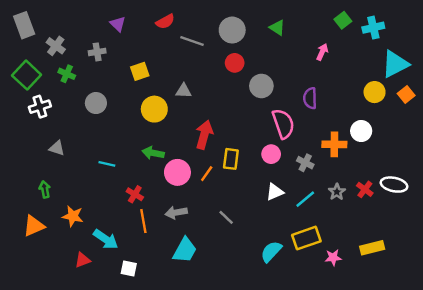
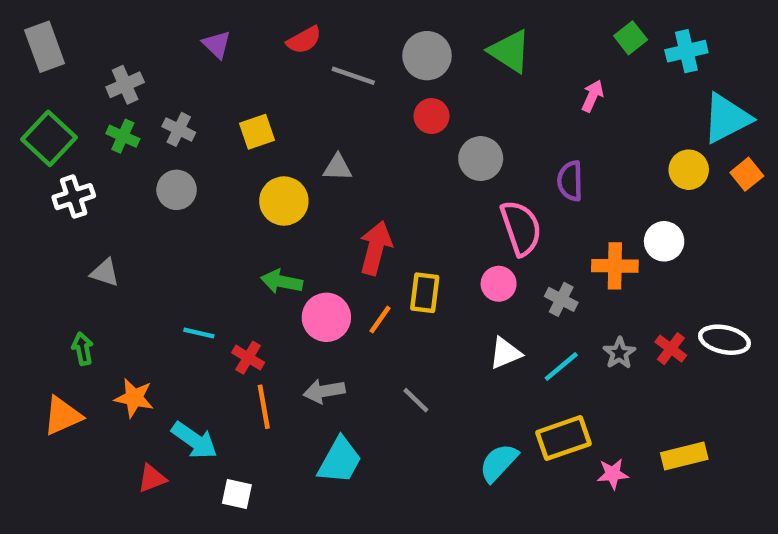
green triangle: (277, 28) -> (510, 51), size x1.5
gray cross: (56, 46) -> (125, 85), moved, turned 30
gray cross: (97, 52) -> (179, 129), moved, turned 35
cyan line: (107, 164) -> (199, 333), moved

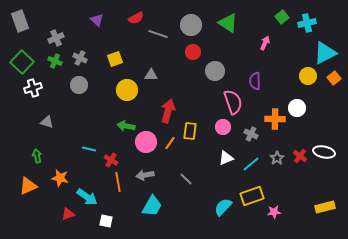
yellow rectangle: (684, 456) -> (325, 207), moved

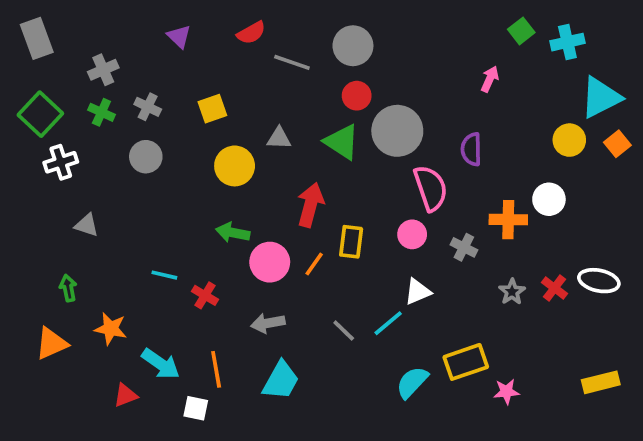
green triangle: (228, 23) -> (342, 142), moved
gray circle: (215, 71) -> (397, 131), size x1.4
cyan line: (251, 164) -> (388, 323), moved
orange line: (118, 182) -> (216, 369), moved

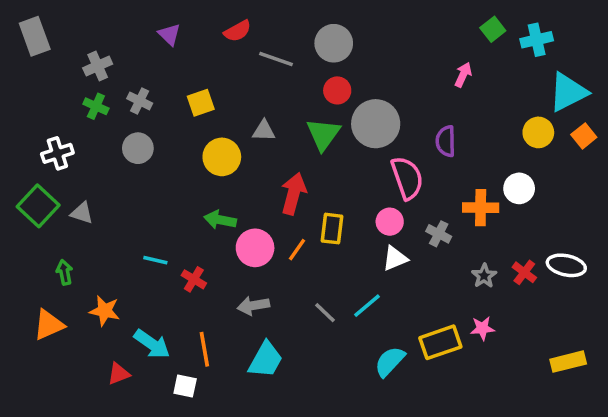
green square: (40, 114) -> (38, 206), moved
green triangle: (342, 142) -> (323, 134), turned 33
white triangle: (418, 292) -> (395, 258), moved
pink star: (506, 392) -> (482, 328), moved

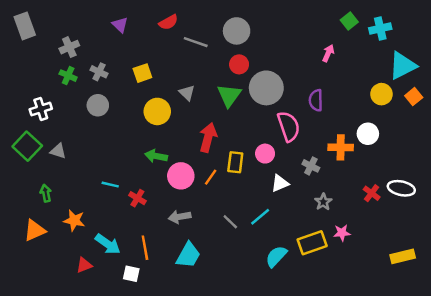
gray triangle: (264, 131) -> (187, 93), turned 42
pink circle: (390, 222) -> (265, 154), moved
gray star: (484, 276) -> (323, 202), moved

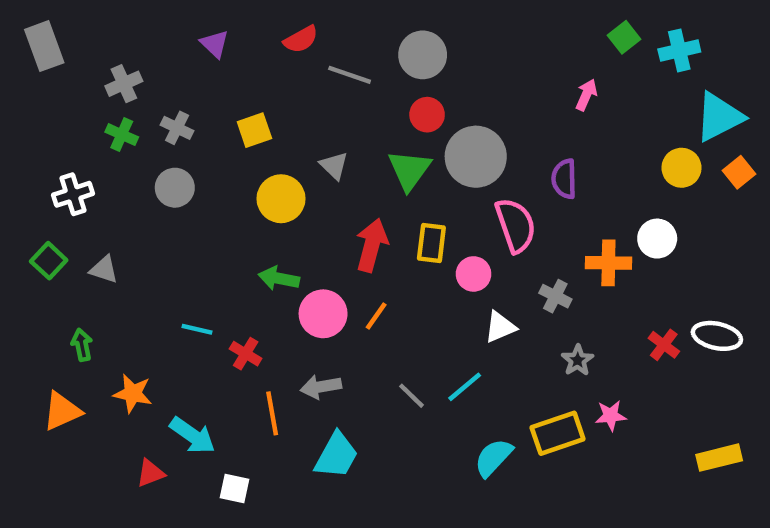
green square: (27, 146) -> (49, 261), size x0.7
yellow rectangle: (235, 162) -> (431, 243), moved
orange line: (145, 248) -> (272, 413), moved

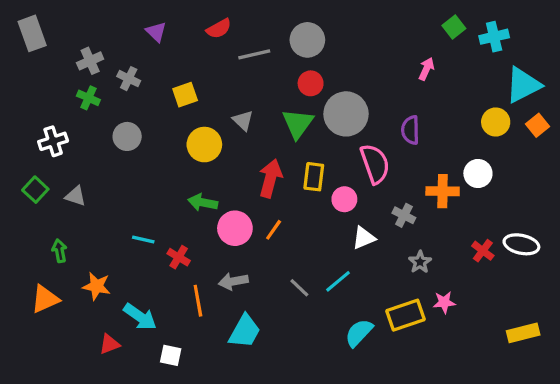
gray line: (350, 75) -> (254, 54), turned -32
gray cross: (177, 128) -> (129, 79), moved

